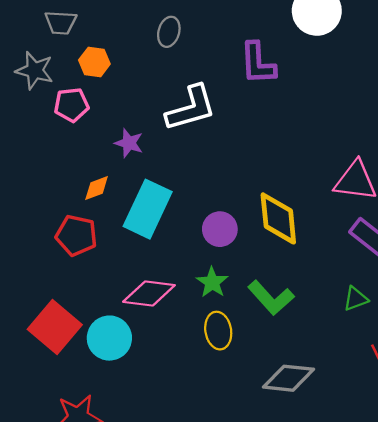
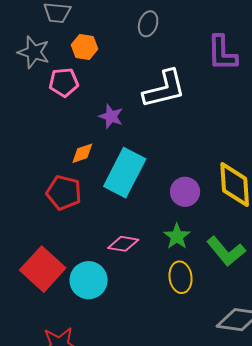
pink diamond: (149, 294) -> (123, 244), size x0.7

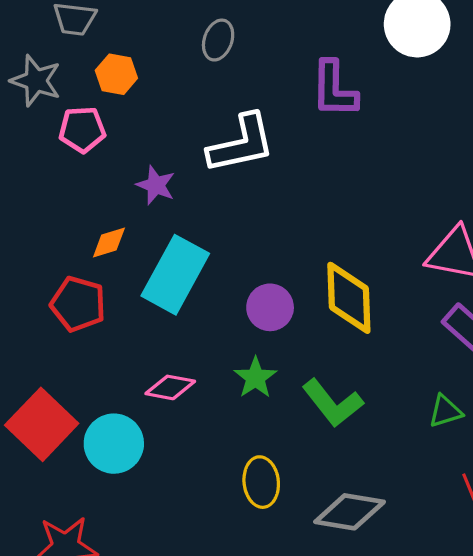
yellow ellipse: (181, 277) -> (261, 482), moved

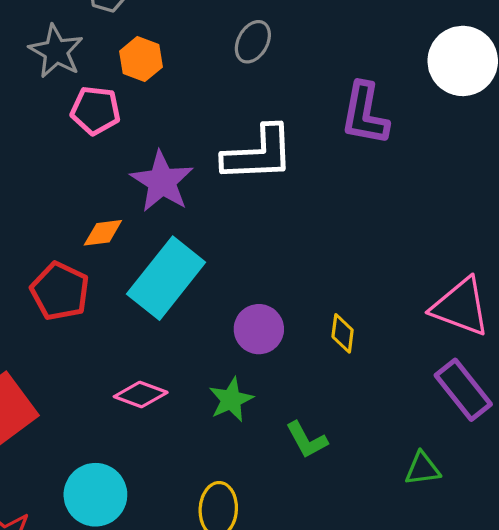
purple star: (156, 185) -> (162, 182), size x1.5
yellow diamond: (349, 298) -> (343, 333), size x0.5
green L-shape: (333, 403) -> (307, 440), size x0.7
cyan circle: (114, 444) -> (95, 495), moved

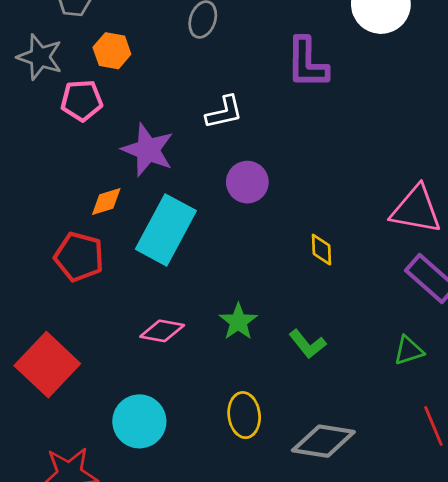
white L-shape: (258, 154) -> (224, 112), size x0.6
purple circle: (259, 329) -> (247, 182), moved

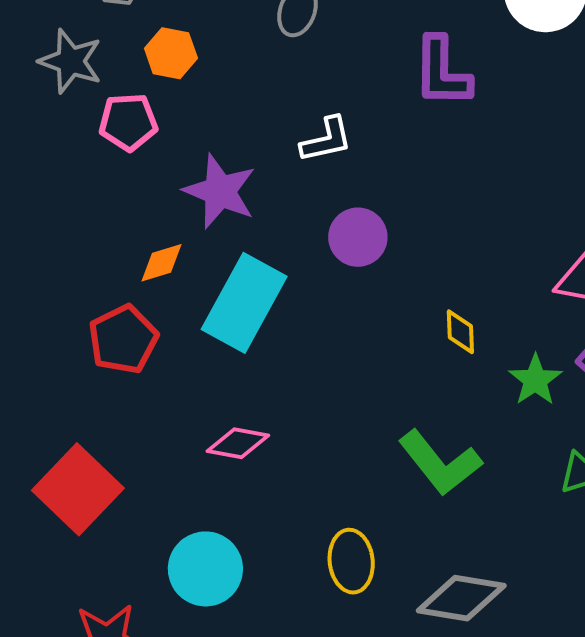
red pentagon: (79, 257) -> (123, 339), turned 30
green star: (238, 322) -> (535, 380), moved
green L-shape: (307, 344) -> (440, 463), size x1.6

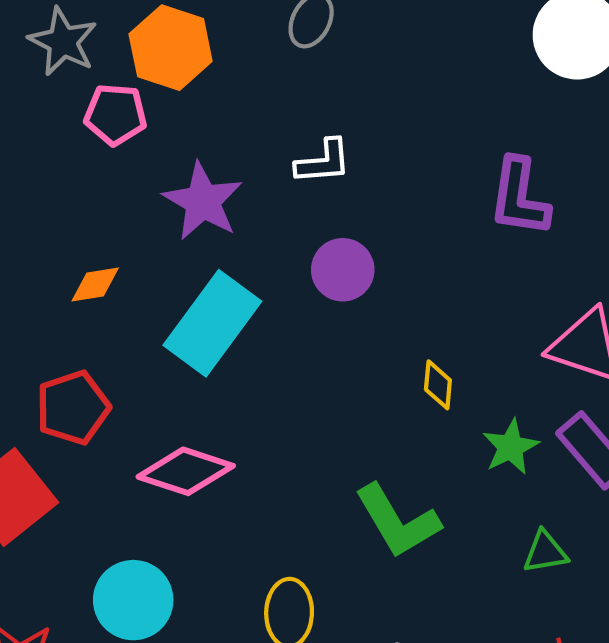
orange hexagon: (171, 53) -> (171, 48), size x1.5
purple L-shape: (442, 72) -> (519, 197), moved
orange diamond: (162, 263) -> (95, 284), moved
red pentagon: (123, 339) -> (73, 408), moved
pink diamond: (238, 443) -> (186, 471), size x1.4

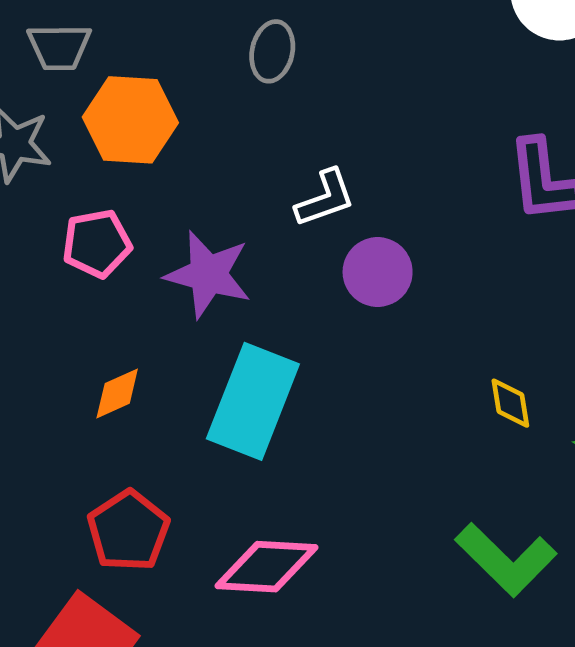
pink pentagon: (115, 115) -> (97, 244), moved
purple circle: (343, 270) -> (378, 272), moved

